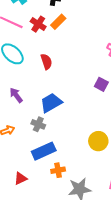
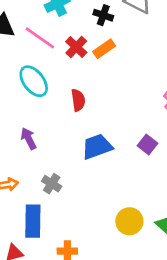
blue trapezoid: (51, 103) -> (97, 147), moved
blue rectangle: (44, 151) -> (33, 221), moved, turned -75

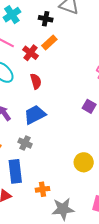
red cross: (76, 47) -> (30, 53), moved
blue trapezoid: (97, 147) -> (35, 115), moved

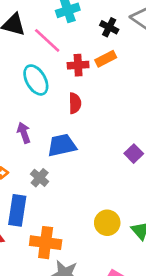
red cross: (30, 53) -> (78, 65), turned 35
orange cross: (43, 189) -> (46, 243), size x1.6

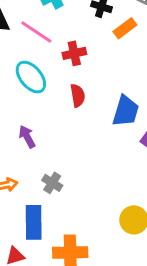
orange rectangle: (106, 59) -> (125, 28), moved
blue trapezoid: (62, 145) -> (126, 111), moved, turned 128

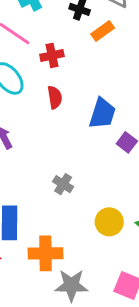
gray cross: (52, 183) -> (63, 184), moved

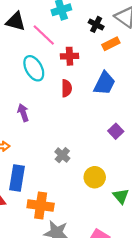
blue trapezoid: (102, 113) -> (104, 83), moved
yellow circle: (109, 222) -> (95, 177), moved

